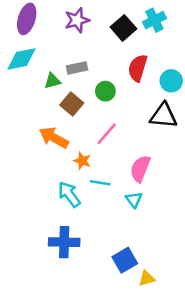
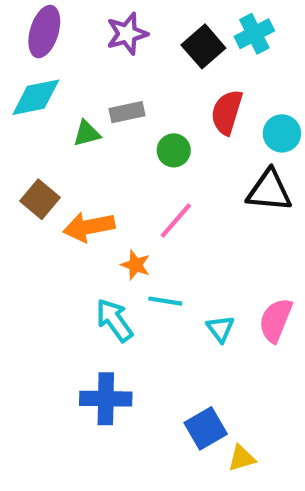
brown square: (72, 104) -> (40, 199), moved
orange arrow: (54, 138) -> (89, 227), turned -40
pink semicircle: (140, 169) -> (276, 320), moved

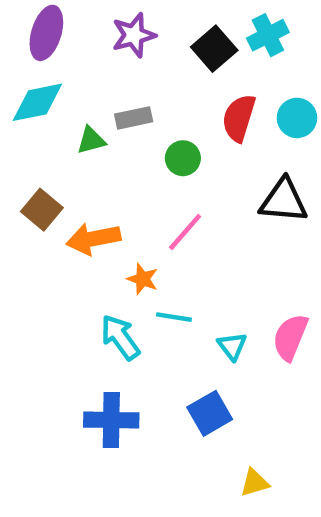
cyan circle: (282, 133) -> (297, 118), moved
blue square: (206, 428) -> (210, 413), moved

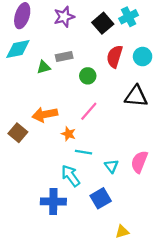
brown square: (42, 210) -> (18, 133), moved
cyan arrow: (120, 337) -> (71, 176), moved

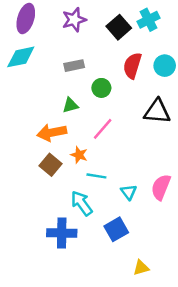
green triangle: (44, 67) -> (70, 105), moved
brown square: (18, 133) -> (51, 165), moved

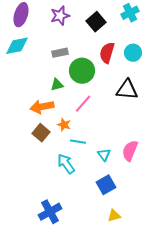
cyan cross: (149, 20) -> (130, 13), moved
green circle: (101, 88) -> (82, 71), size x1.6
blue square: (116, 229) -> (106, 185), moved
blue cross: (62, 233) -> (50, 212), moved, turned -30

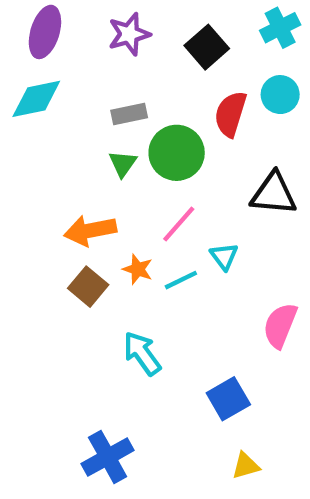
cyan circle: (133, 53) -> (280, 95), moved
green triangle: (57, 85) -> (123, 164), moved, turned -40
cyan line: (78, 142) -> (181, 280), moved, turned -35
cyan triangle: (104, 155) -> (224, 256), moved

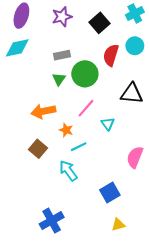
cyan line: (181, 280) -> (79, 147), moved
brown square: (88, 287) -> (38, 149), moved

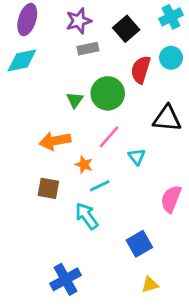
gray rectangle: (62, 55) -> (88, 49), moved
brown square: (38, 149) -> (48, 188), turned -30

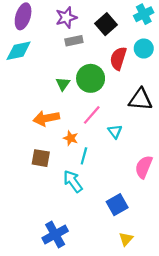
cyan line: (100, 186) -> (84, 156), turned -49
yellow triangle: (150, 285) -> (126, 239), turned -32

